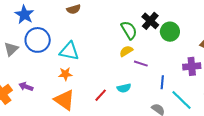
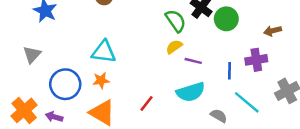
blue circle: (38, 40) -> (65, 84), moved
blue line: (162, 82) -> (229, 71), moved
purple arrow: (26, 87) -> (54, 117), moved
cyan semicircle: (124, 88) -> (191, 92), moved, size x1.6

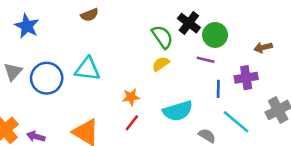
purple line: (193, 61) -> (206, 60), moved
orange star: (101, 80) -> (131, 97), moved
blue circle: (65, 84) -> (47, 78), moved

